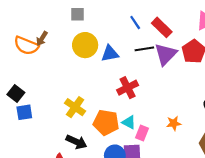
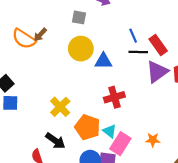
black line: (144, 49) -> (138, 52), moved
pink rectangle: (142, 133) -> (120, 144), size x1.5

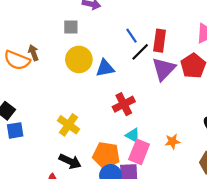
brown arrow: (40, 35) -> (33, 53), turned 128
red rectangle: (158, 45) -> (160, 41), turned 54
black line: (138, 52) -> (140, 52), turned -36
orange pentagon: (87, 127) -> (106, 155), moved
cyan triangle: (110, 131) -> (133, 135), moved

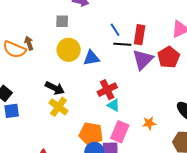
black line: (140, 52) -> (122, 44), turned 48
cyan triangle: (133, 135) -> (113, 105), moved
black arrow: (70, 161) -> (55, 88), moved

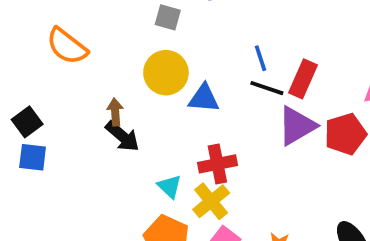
brown arrow: (29, 43) -> (115, 112), moved
cyan triangle: (113, 105) -> (170, 186), moved
yellow cross: (58, 107) -> (211, 201), moved

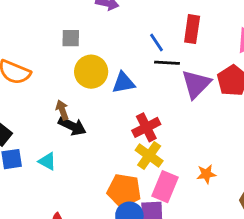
gray square: (168, 17) -> (71, 38), moved
red rectangle: (303, 79) -> (192, 29), moved
cyan triangle: (170, 186) -> (47, 161), moved

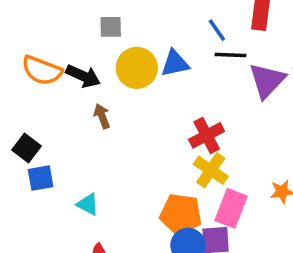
blue triangle: (123, 83) -> (175, 63), moved
black arrow: (72, 126) -> (83, 76), moved
cyan triangle: (47, 161) -> (88, 204), moved

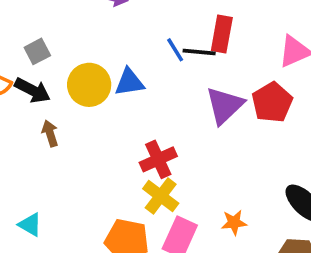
gray square: (111, 27) -> (37, 51), moved, turned -30
black line: (230, 55) -> (199, 52), moved

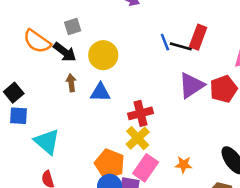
blue triangle: (129, 82) -> (100, 92), moved
cyan triangle: (30, 225) -> (47, 142), size x1.6

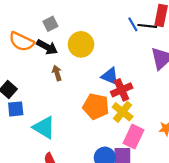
blue triangle: (100, 92) -> (110, 76), moved, turned 30
orange pentagon: (110, 164) -> (96, 106), moved

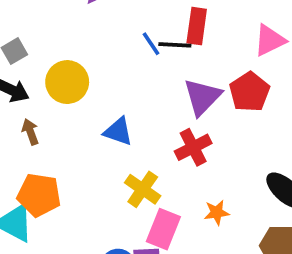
red cross: (122, 90) -> (193, 147), moved
orange pentagon: (96, 106) -> (39, 195), moved

